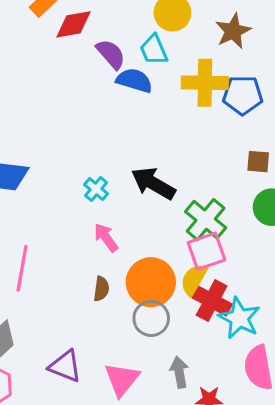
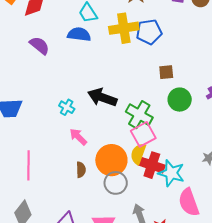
purple semicircle: (111, 54) -> (39, 45), moved

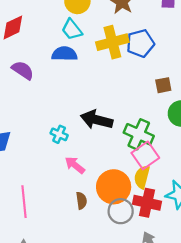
red cross: (152, 165) -> (147, 203), moved

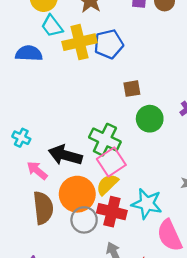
cyan trapezoid: (72, 29) -> (52, 26), moved
black arrow: (97, 120) -> (65, 155), moved
yellow semicircle: (142, 177) -> (107, 184), turned 30
brown semicircle: (81, 201) -> (43, 208), size x1.8

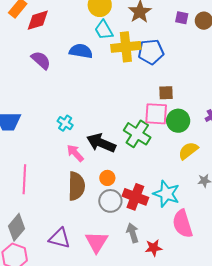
pink square: (111, 162) -> (156, 114), moved, turned 30
yellow semicircle: (107, 184) -> (188, 151), moved
orange circle: (77, 194) -> (107, 178), size x0.5

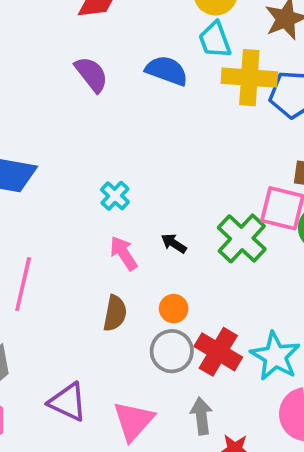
black arrow: (101, 143) -> (174, 243), size x0.5
brown semicircle: (76, 186) -> (115, 313), size x0.7

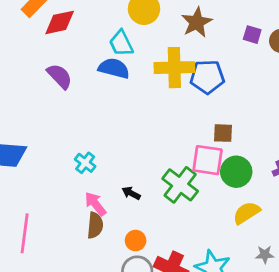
cyan trapezoid: (215, 40) -> (121, 43), moved
brown semicircle: (115, 313) -> (95, 225), moved

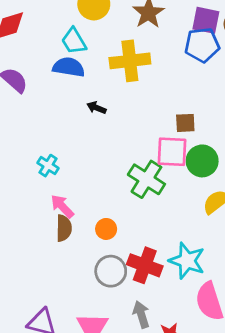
purple square: (252, 35) -> (206, 20), size x1.5
blue pentagon: (207, 77) -> (202, 45), moved
black arrow: (131, 193) -> (96, 108), moved
orange circle: (136, 241) -> (106, 229), moved

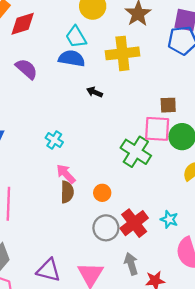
cyan star: (187, 261) -> (169, 219), size x0.6
red cross: (145, 265) -> (134, 223), turned 32

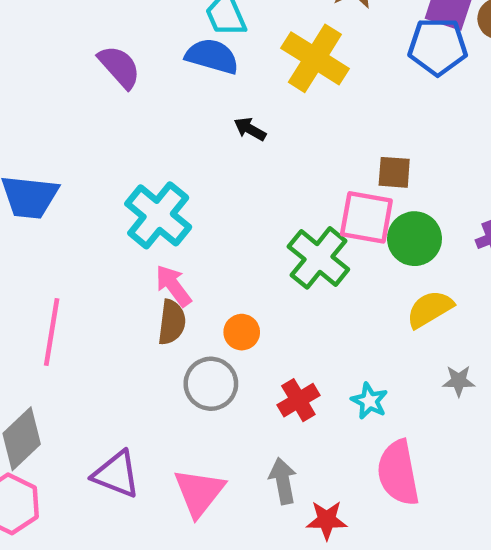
yellow cross: (122, 53) -> (315, 58), turned 32
cyan cross: (54, 140) -> (158, 215), size x1.8
red cross: (134, 223) -> (298, 400), size x0.7
gray circle: (106, 228) -> (211, 384), moved

